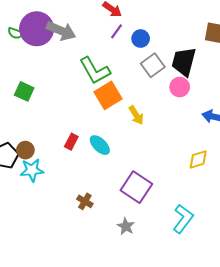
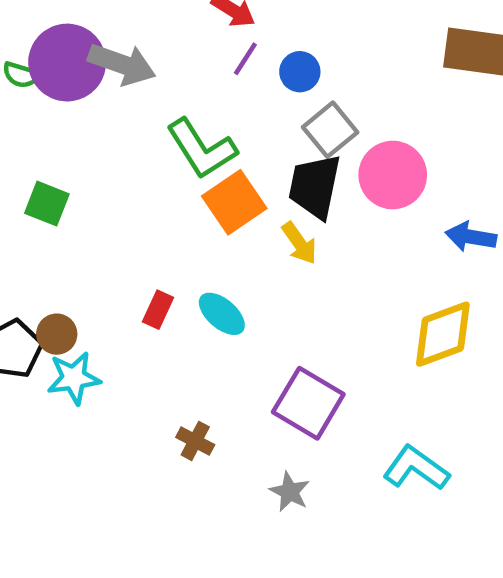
black trapezoid: (184, 62) -> (315, 186), moved
pink circle: (180, 87) -> (393, 175), size x1.5
yellow diamond: (198, 159) -> (443, 334), size x1.5
cyan L-shape: (183, 219) -> (416, 468), turned -88

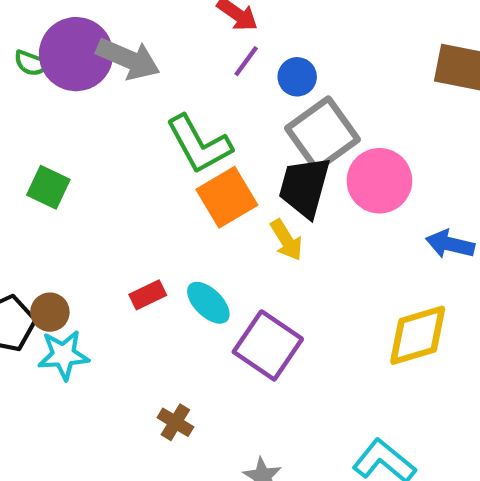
gray square: (330, 130) -> (323, 134), size x1.4
red rectangle: (158, 310) -> (148, 295), turned 36
purple square: (308, 403) -> (268, 345), moved

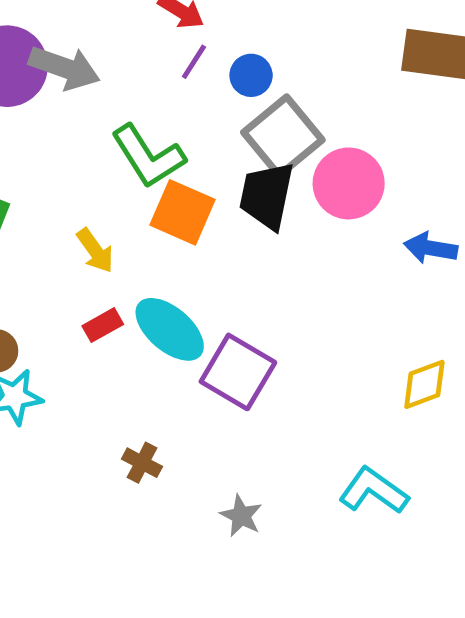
orange square: (227, 197) -> (183, 212), turned -32
yellow arrow: (286, 240) -> (95, 251), moved
cyan ellipse: (208, 303) -> (170, 329), size x1.4
yellow diamond: (418, 335) -> (424, 384), moved, size x0.7

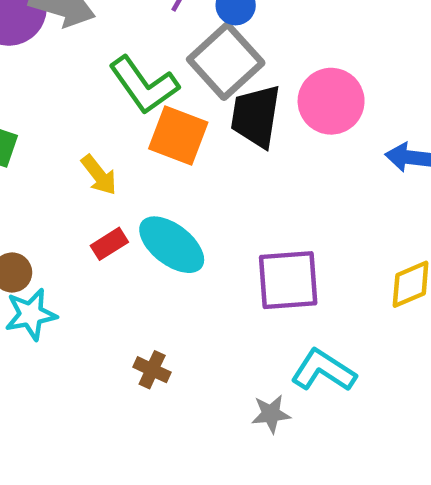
gray square: (283, 136) -> (226, 61), moved
purple square: (238, 372) -> (288, 280), moved, turned -32
cyan L-shape: (374, 491) -> (323, 371), moved
gray star: (241, 516) -> (271, 414), moved, turned -30

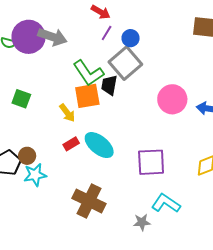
pink circle: (331, 101) -> (172, 99), moved
black trapezoid: (256, 116) -> (109, 85), moved, size x0.7
orange square: (178, 136) -> (87, 96), moved, turned -32
brown cross: (152, 370) -> (89, 201), size x2.0

